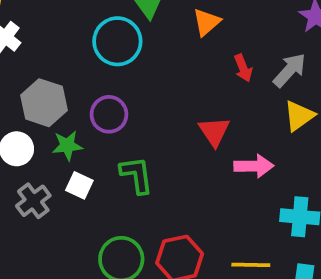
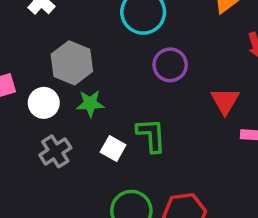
purple circle: (109, 114) -> (170, 65), moved
white square: (79, 185) -> (113, 149), moved

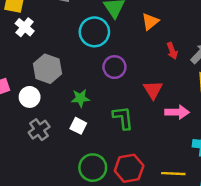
green star: (90, 103) -> (80, 98), moved
green L-shape: (151, 135) -> (123, 118), moved

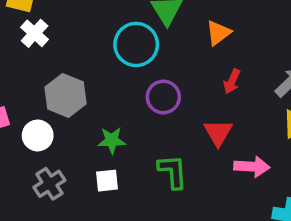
red arrow: (172, 51) -> (232, 81), moved, turned 42
white square: (78, 126) -> (107, 181), turned -35

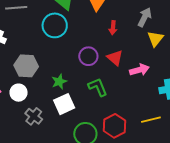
purple circle: (163, 97) -> (88, 56), moved
white square: (107, 181) -> (64, 104), size x1.5

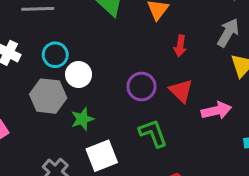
cyan circle: (55, 25) -> (55, 55), moved, size x0.7
green star: (59, 82) -> (82, 119), moved
white circle: (19, 93) -> (79, 74), moved

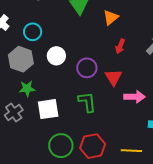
white circle: (79, 74) -> (56, 56), moved
green star: (82, 119) -> (27, 89), moved

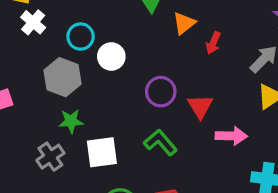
orange triangle: (111, 17) -> (184, 23), moved
red arrow: (120, 46) -> (213, 43), moved
white circle: (56, 56) -> (111, 56), moved
green L-shape: (87, 102) -> (160, 142), turned -35

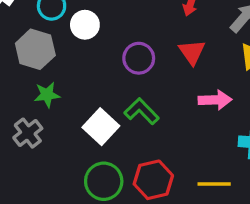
red triangle: (200, 106) -> (192, 52), moved
white square: (102, 152) -> (101, 127), moved, turned -36

